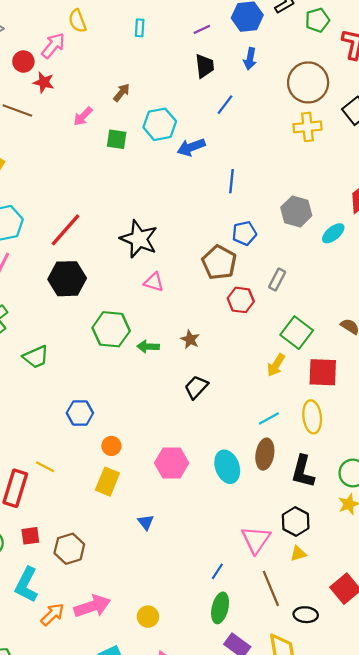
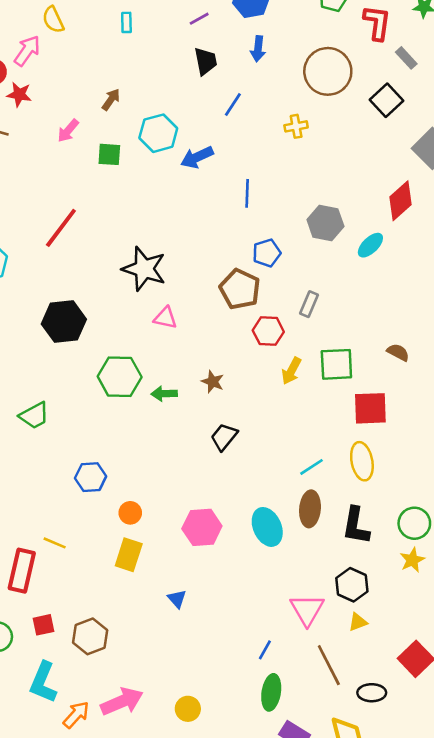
yellow cross: (308, 127) -> (296, 126), moved, size x0.7
red line: (65, 230) -> (61, 228), moved
green square: (297, 333) -> (336, 364), turned -36
yellow arrow: (276, 365) -> (291, 371), moved

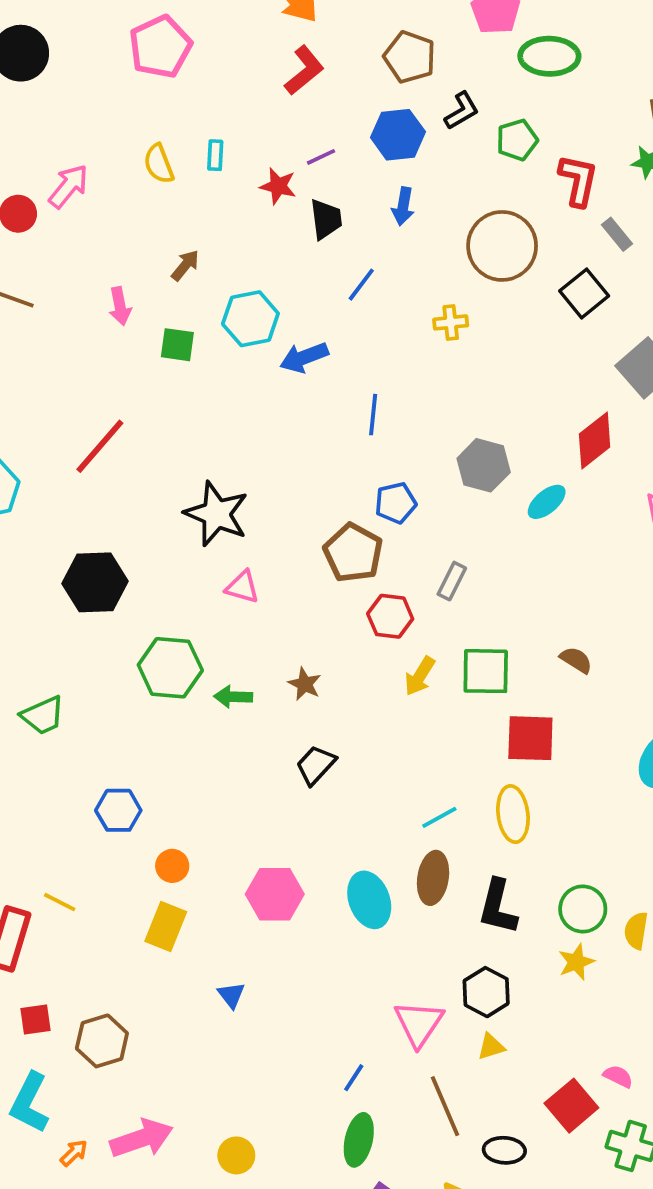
yellow semicircle: (53, 20) -> (159, 164), moved
red star: (19, 94) -> (278, 186), moved
pink arrow: (68, 131) -> (120, 306), turned -55
orange arrow: (76, 715) -> (74, 1153), size x0.7

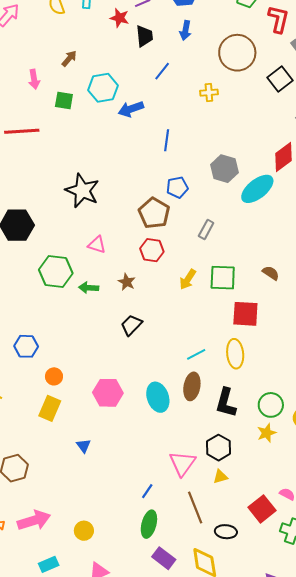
red line: (100, 446) -> (22, 131), moved, turned 44
cyan ellipse: (547, 502) -> (257, 189), size x1.6
pink triangle: (242, 587) -> (97, 245), moved
red hexagon: (390, 616) -> (152, 250), moved

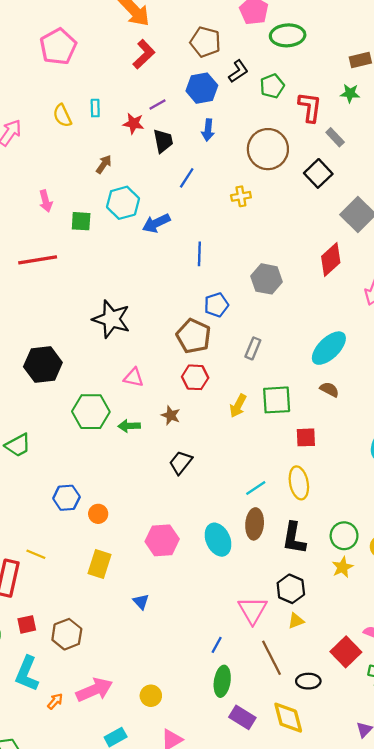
brown arrow: (69, 59) -> (104, 164), moved
cyan ellipse: (257, 189) -> (329, 348), moved
red square: (245, 314) -> (306, 437), size x0.7
orange circle: (54, 376) -> (98, 514), moved

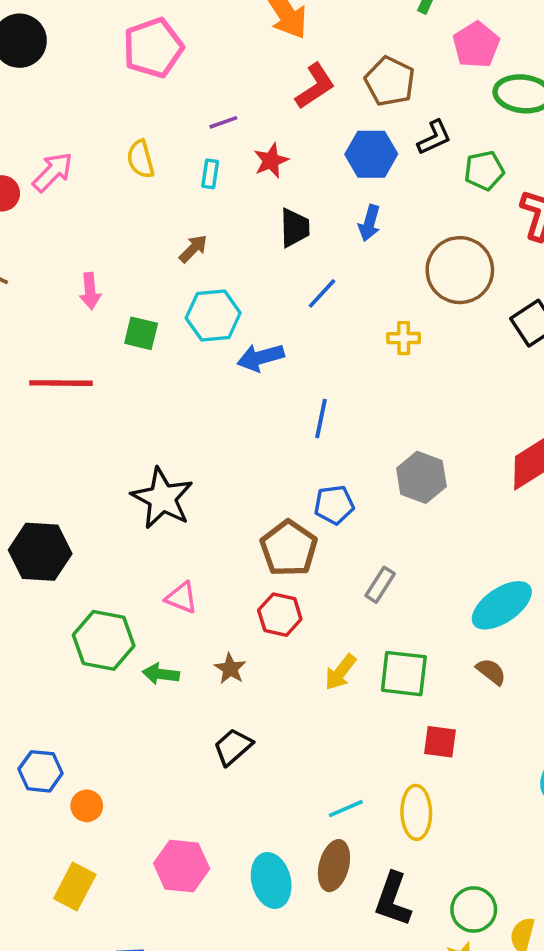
red L-shape: (144, 54) -> (315, 86), moved
purple line: (158, 104) -> (223, 122), moved
cyan rectangle: (95, 108) -> (210, 174), moved
red star: (134, 123) -> (271, 161), moved, turned 30

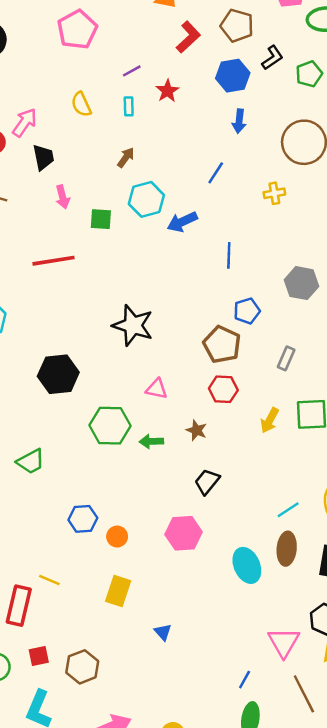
black trapezoid: (295, 228) -> (43, 157), moved
pink hexagon: (182, 866) -> (184, 533), moved

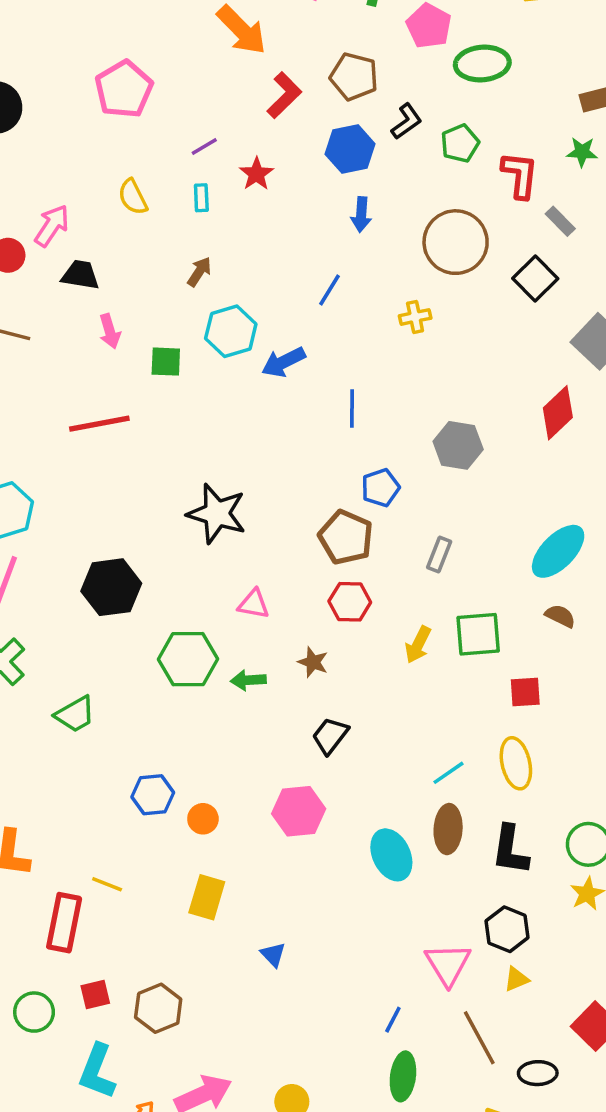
black trapezoid: (43, 157) -> (80, 275), turned -68

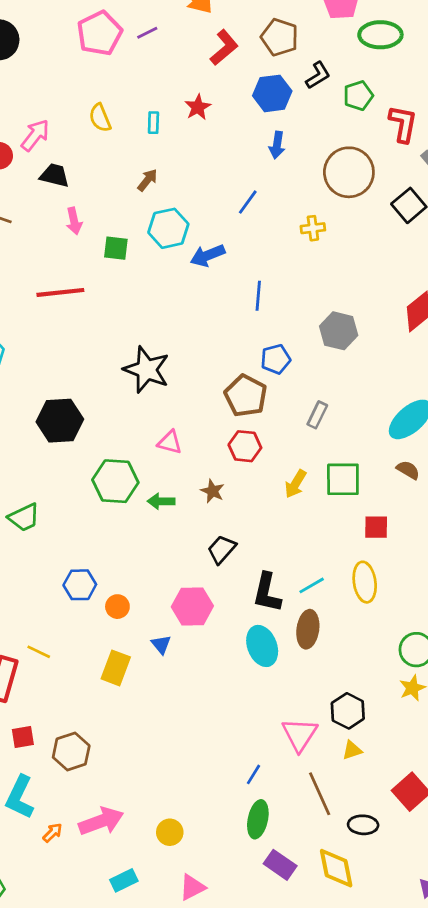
purple line: (204, 147) -> (147, 33), moved
black L-shape: (510, 850) -> (267, 593), moved
blue triangle: (273, 955) -> (161, 644), moved

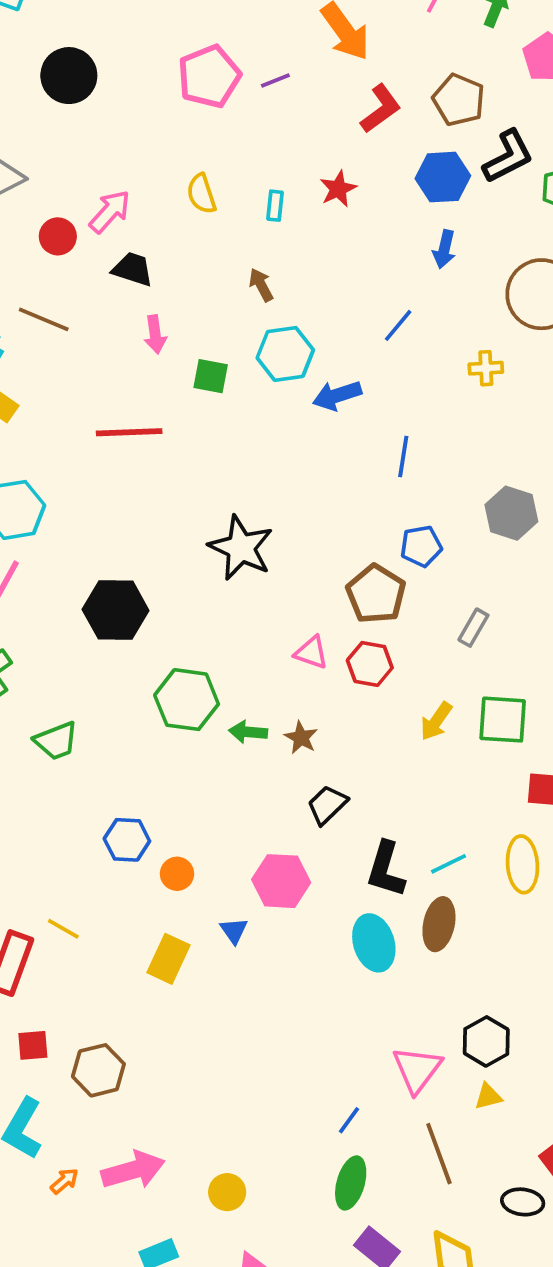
black L-shape: (318, 75) -> (508, 157), size x1.4
brown arrow: (147, 180) -> (261, 285), turned -70
pink triangle: (170, 442) -> (311, 653), moved
brown star: (213, 491) -> (301, 738), moved
black ellipse: (363, 825) -> (523, 1202), moved

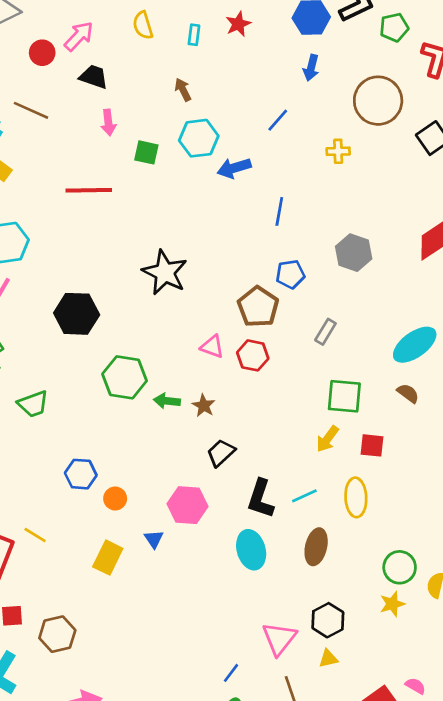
yellow arrow: (436, 721) -> (327, 439), moved
brown ellipse: (439, 924) -> (316, 547), moved

